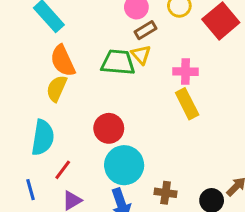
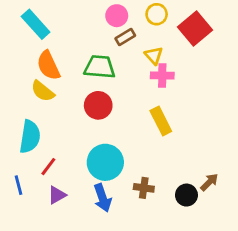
yellow triangle: (141, 55) -> (154, 56), moved
yellow semicircle: (57, 88) -> (43, 91), turned -75
yellow rectangle: (187, 104) -> (161, 121), moved
red circle: (109, 128) -> (98, 105), moved

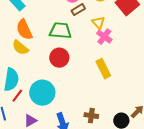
pink cross: (162, 75) -> (104, 37), turned 35
cyan circle: (105, 162) -> (42, 93), moved
red line: (48, 167) -> (17, 96), moved

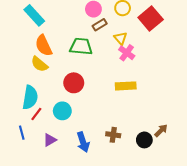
red circle: (59, 58) -> (74, 83), moved
yellow rectangle: (103, 69) -> (126, 86), turned -66
cyan circle: (42, 93) -> (62, 111), size x0.7

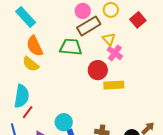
red square: (151, 18) -> (138, 20), size x0.7
brown rectangle: (100, 25) -> (89, 26), size x1.6
red circle: (74, 83) -> (98, 70), moved
cyan circle: (62, 111) -> (64, 122), moved

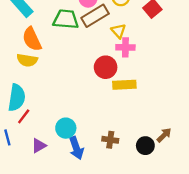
green trapezoid: (71, 47) -> (66, 19), moved
pink cross: (115, 53) -> (125, 47), turned -35
yellow semicircle: (31, 64) -> (27, 60), turned -30

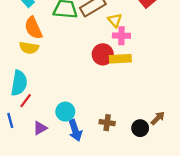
yellow rectangle: (124, 85) -> (120, 59), moved

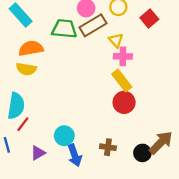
orange semicircle: (33, 28) -> (31, 48), turned 105
red circle: (103, 54) -> (124, 102), moved
yellow rectangle: (120, 59) -> (122, 81), turned 55
brown arrow: (158, 118) -> (161, 143), size x1.6

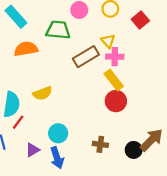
brown rectangle: (93, 25) -> (86, 57), moved
yellow semicircle: (26, 69) -> (43, 93), moved, turned -30
blue arrow: (75, 155) -> (57, 158), moved

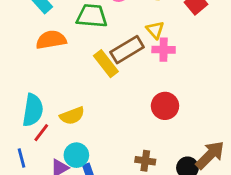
yellow rectangle: (114, 80) -> (106, 64), moved
yellow semicircle: (43, 93) -> (72, 116), moved
cyan circle: (58, 133) -> (76, 155), moved

